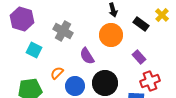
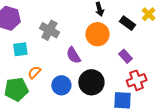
cyan square: (34, 50) -> (20, 49), turned -35
orange semicircle: (57, 73) -> (34, 72), moved

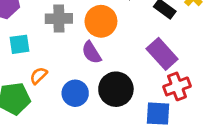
gray cross: (49, 30) -> (59, 19), turned -30
orange circle: (97, 34) -> (101, 21), moved
purple rectangle: (126, 56) -> (162, 54), size x1.6

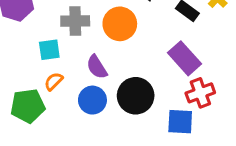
cyan square: (20, 44) -> (49, 50), moved
purple semicircle: (91, 52) -> (97, 67), moved

